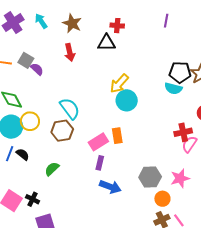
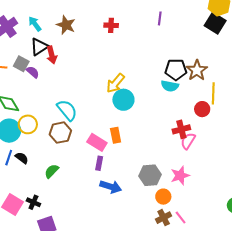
black triangle: (106, 43) -> (39, 47), moved, turned -30
red arrow: (70, 52) -> (52, 55), moved
pink rectangle: (98, 142) -> (97, 142), turned 66

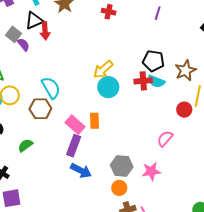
black pentagon: (176, 70) -> (153, 61), moved
red cross: (181, 129) -> (143, 81), moved
purple rectangle: (99, 163) -> (74, 146), size x1.5
orange circle: (163, 197) -> (119, 188), moved

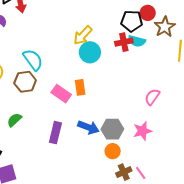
red circle: (184, 110) -> (148, 13), moved
purple rectangle: (74, 146) -> (55, 133), moved
blue arrow: (81, 171) -> (88, 127), moved

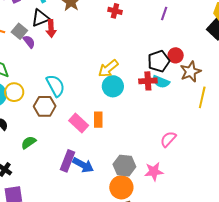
black pentagon: (132, 21) -> (159, 61), turned -30
blue arrow: (88, 127) -> (83, 165), moved
orange circle: (113, 151) -> (121, 187), size x1.5

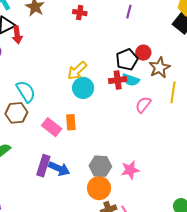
pink semicircle: (168, 139) -> (143, 105), moved

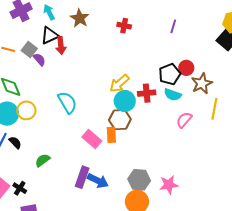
red cross: (118, 80) -> (147, 93), moved
brown hexagon: (16, 113) -> (120, 120), moved

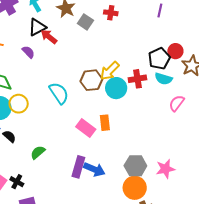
red arrow: (61, 46) -> (49, 37), turned 138
gray square: (29, 49) -> (85, 22), moved
brown hexagon: (120, 120) -> (91, 80), moved

